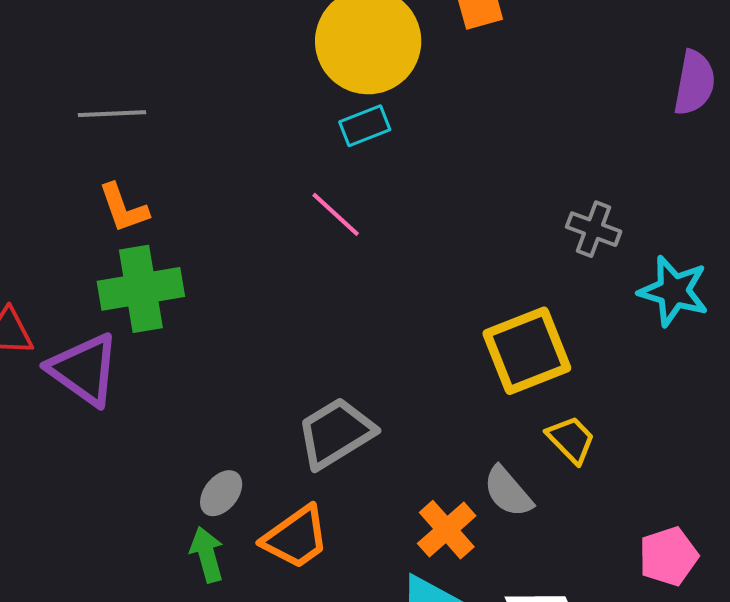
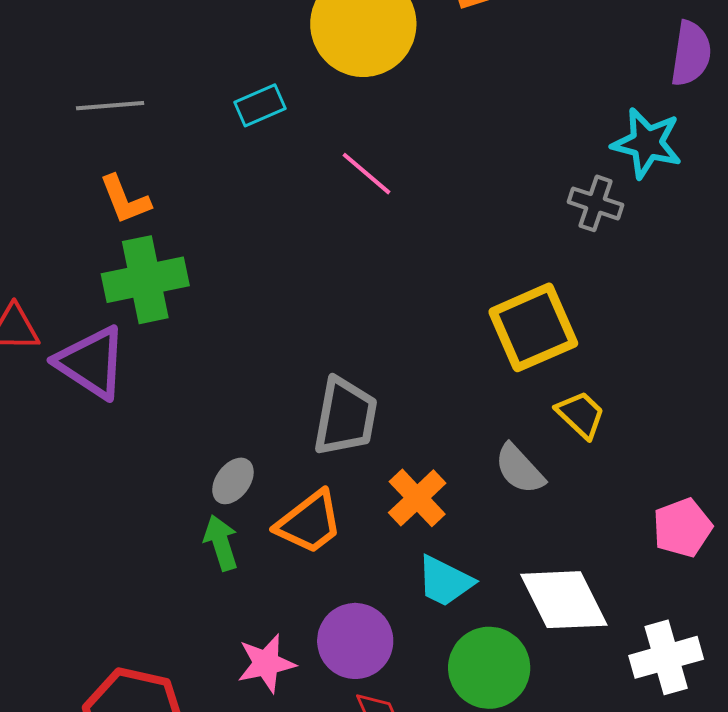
cyan rectangle: (365, 126) -> (260, 105), moved
pink line: (336, 214) -> (367, 174), moved
cyan star: (674, 291) -> (647, 143), moved
gray trapezoid: (336, 433) -> (345, 417), turned 134
orange cross: (447, 530) -> (417, 498), moved

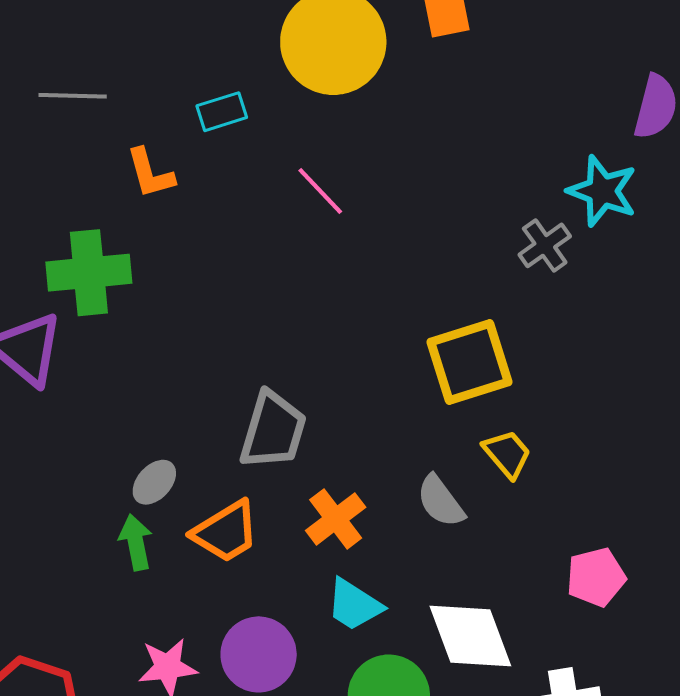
orange L-shape: (125, 200) -> (150, 173), moved
gray cross: (595, 203) -> (545, 245), turned 30

